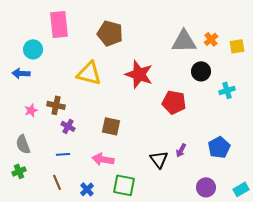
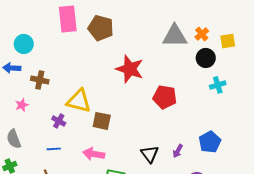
pink rectangle: (59, 24) -> (68, 19), moved
black circle: (201, 71) -> (206, 58), moved
yellow triangle: (89, 73) -> (79, 101), moved
brown cross: (56, 105) -> (40, 80), moved
purple arrow: (181, 150) -> (178, 151), moved

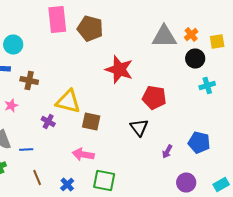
blue pentagon: (210, 142) -> (199, 142), turned -30
blue line: (54, 149) -> (26, 150), moved
black triangle: (150, 154) -> (139, 128), moved

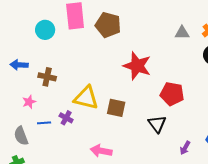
gray triangle: (164, 36) -> (182, 33), size x0.6
cyan circle: (13, 44) -> (45, 30), moved
brown square: (91, 122) -> (116, 108), moved
blue line: (26, 150) -> (44, 123), moved

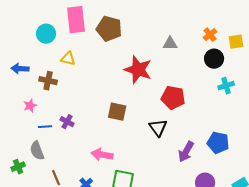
gray triangle: (182, 33) -> (170, 44), moved
yellow triangle: (86, 98) -> (68, 59), moved, size x0.6
gray semicircle: (21, 136) -> (37, 151), moved
purple arrow: (185, 148) -> (186, 152), size x1.5

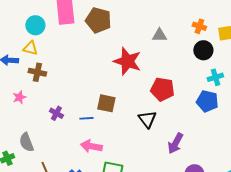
orange cross: (210, 35) -> (199, 26), turned -32
yellow triangle: (68, 59) -> (30, 48), moved
blue line: (45, 127) -> (86, 118), moved
blue pentagon: (218, 143) -> (207, 101), moved

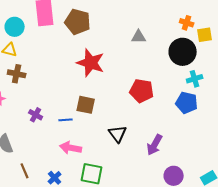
orange cross: (199, 26) -> (187, 23), moved
black circle: (203, 50) -> (183, 52), size x1.4
red star: (127, 61) -> (91, 63), moved
black triangle: (147, 119) -> (118, 134), moved

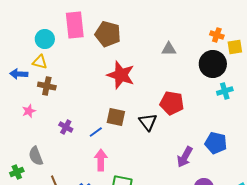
blue pentagon: (187, 103) -> (216, 143), moved
blue line: (66, 120) -> (96, 132), turned -32
black triangle: (118, 134) -> (148, 122), moved
pink arrow: (71, 148) -> (101, 160), turned 80

